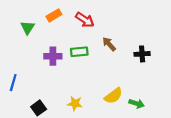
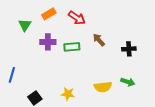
purple cross: (53, 56) -> (48, 42), moved
yellow semicircle: (113, 96) -> (103, 87), turned 30
green arrow: (137, 104) -> (128, 82), moved

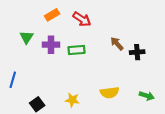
green triangle: (25, 25) -> (27, 37), moved
brown arrow: (99, 40) -> (117, 44), moved
green arrow: (128, 82) -> (147, 96), moved

